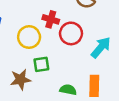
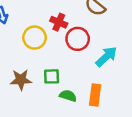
green square: (41, 64) -> (52, 76), moved

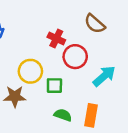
yellow circle: (35, 38) -> (30, 71), moved
green square: (52, 76) -> (54, 86), moved

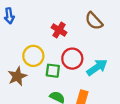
red circle: (75, 57) -> (72, 59), moved
brown star: (15, 97) -> (17, 76), turned -30

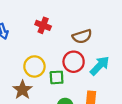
brown semicircle: (94, 21) -> (82, 36), moved, turned -54
red cross: (59, 30) -> (43, 25), moved

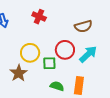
brown semicircle: (82, 36) -> (83, 26), moved

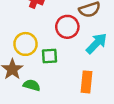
red circle: (65, 50) -> (67, 27), moved
green semicircle: (57, 86) -> (32, 85), moved

